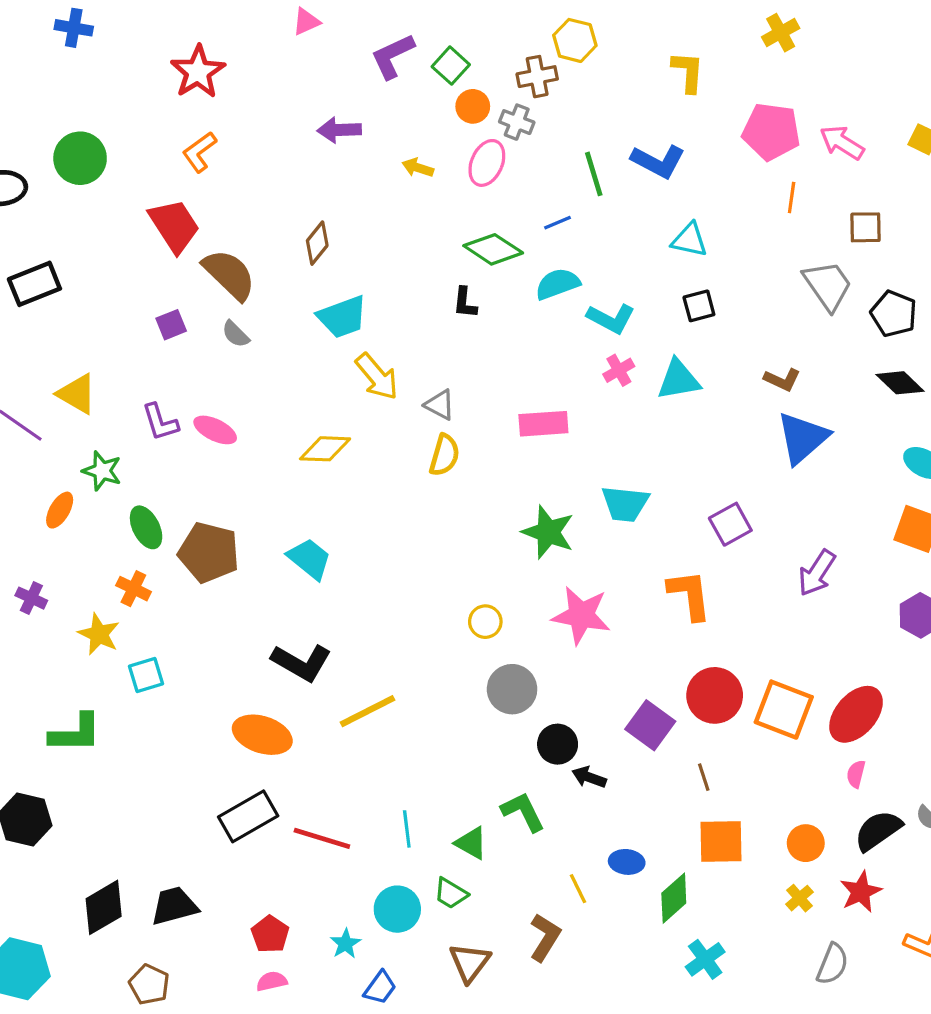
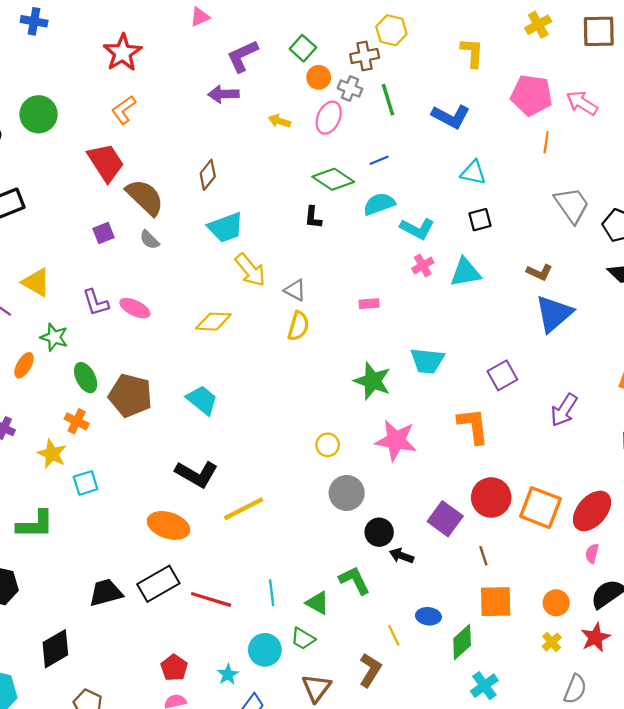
purple L-shape: (393, 56) -> (242, 56), moved
green line: (594, 174) -> (388, 100), moved
brown square: (865, 227) -> (599, 31), moved, size x1.4
pink rectangle: (543, 424) -> (369, 304), size x0.6
black trapezoid: (174, 906) -> (106, 593), moved

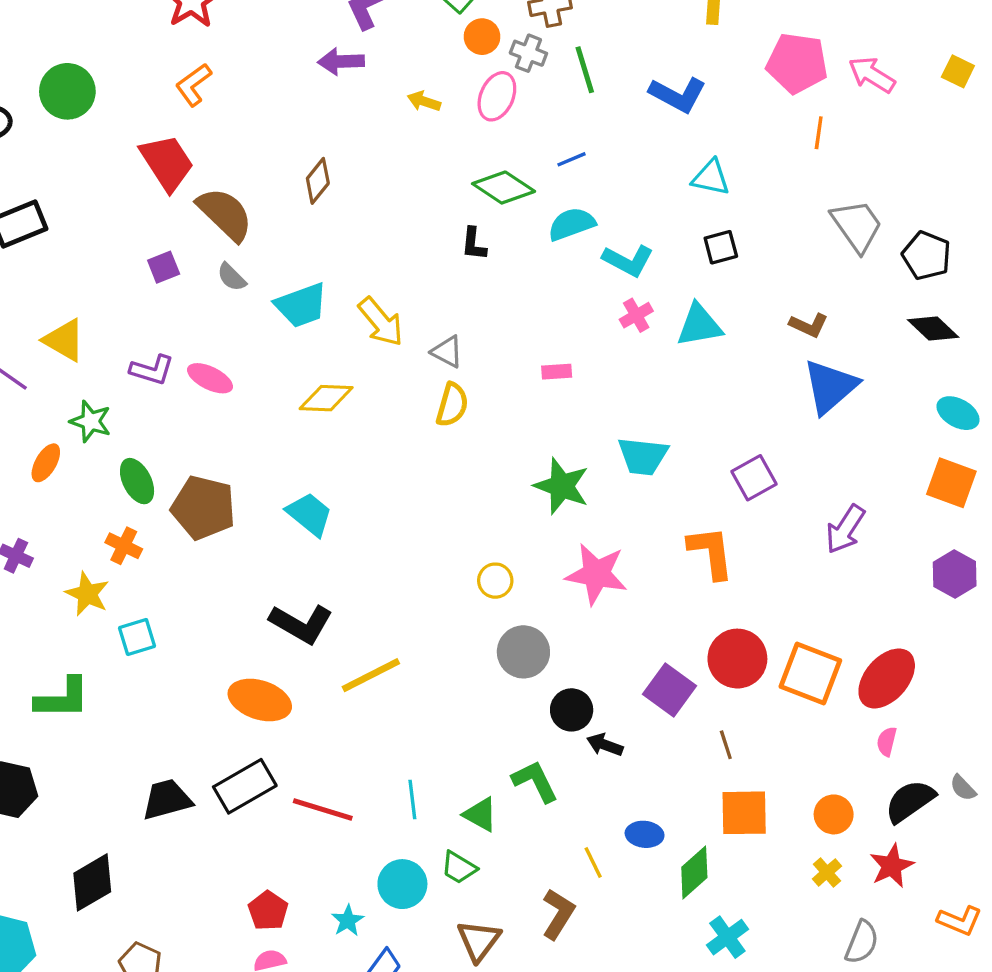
cyan trapezoid: (226, 227) -> (301, 305), moved
purple L-shape: (96, 303) -> (152, 370), turned -56

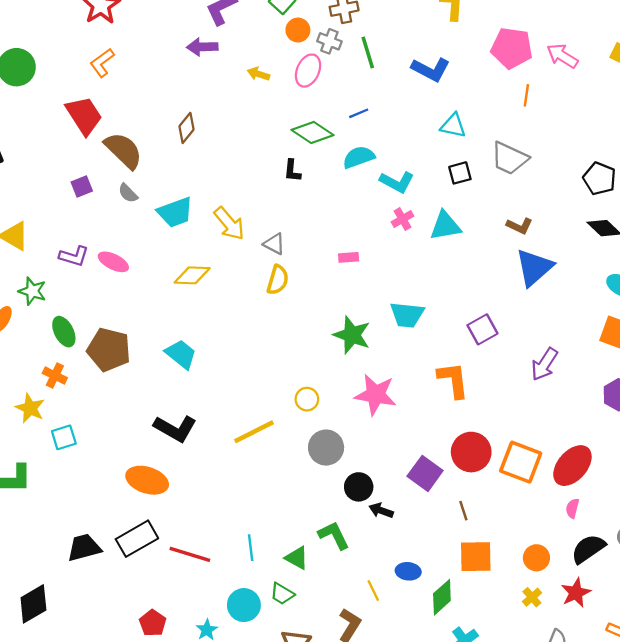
gray trapezoid: (857, 226) -> (509, 158), moved, turned 150
yellow line: (371, 675) -> (254, 432), moved

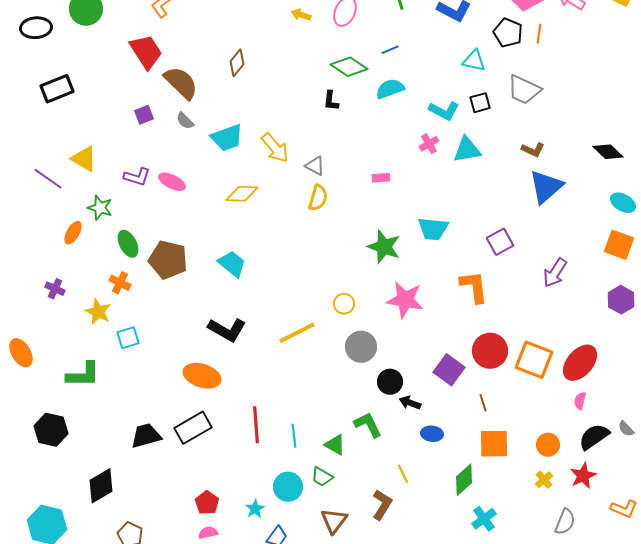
black pentagon: (599, 179) -> (508, 33), moved
cyan L-shape: (397, 182) -> (444, 111), moved
red line: (190, 554) -> (256, 425), moved, turned 69
blue ellipse: (408, 571) -> (432, 434), moved

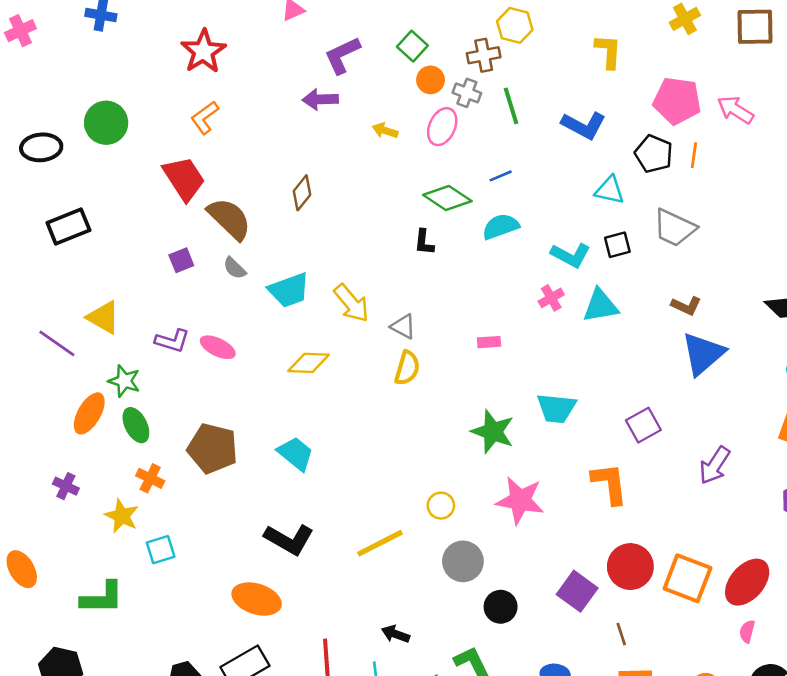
orange ellipse: (73, 233) -> (89, 413), size x1.4
green ellipse: (128, 244) -> (136, 425), moved
black arrow: (410, 403) -> (395, 634), moved

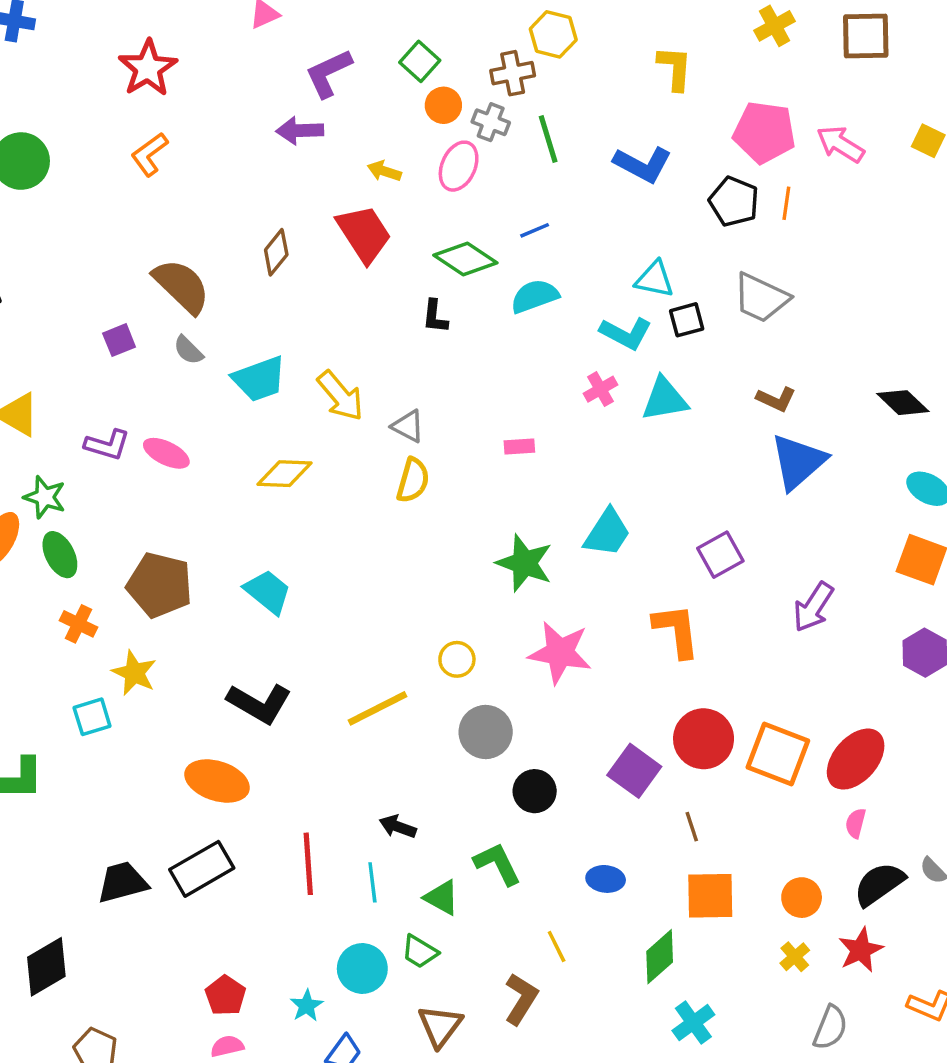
red trapezoid: (184, 179) -> (364, 234), moved
cyan triangle: (610, 190) -> (655, 279), moved
cyan trapezoid: (556, 408) -> (607, 533), turned -63
yellow star: (122, 516) -> (134, 673), moved

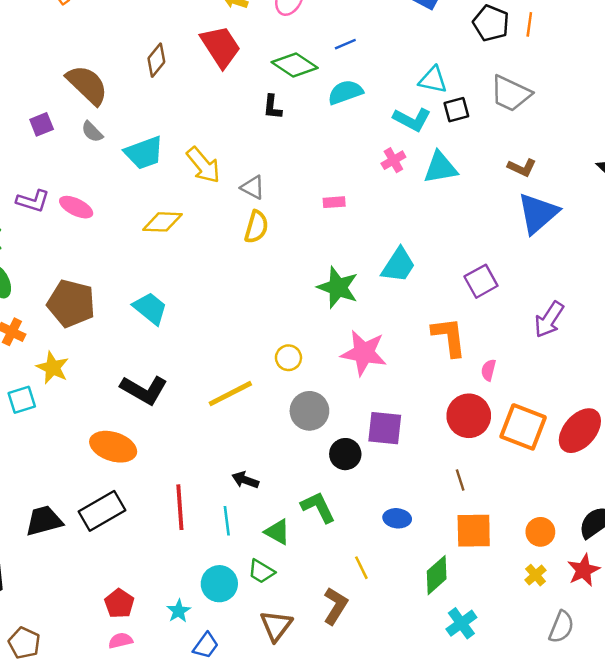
purple square: (634, 771) -> (385, 428), moved, turned -30
pink semicircle: (856, 823) -> (489, 370), moved

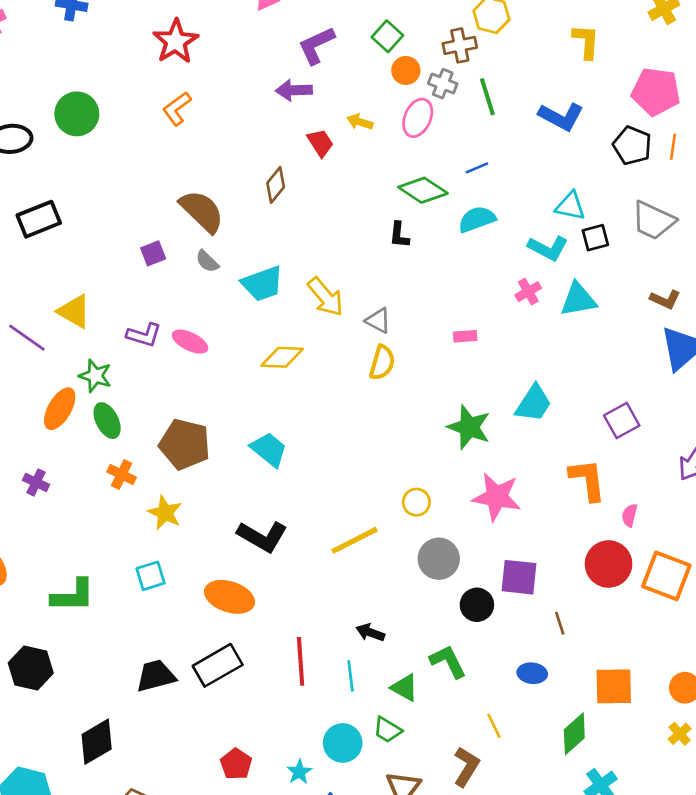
red trapezoid: (221, 47) -> (320, 143), moved, size x0.6
cyan square: (22, 400) -> (151, 576), moved
brown line: (460, 480) -> (560, 623), moved

